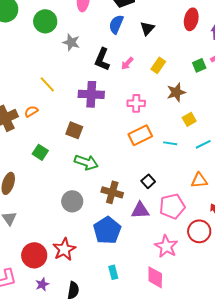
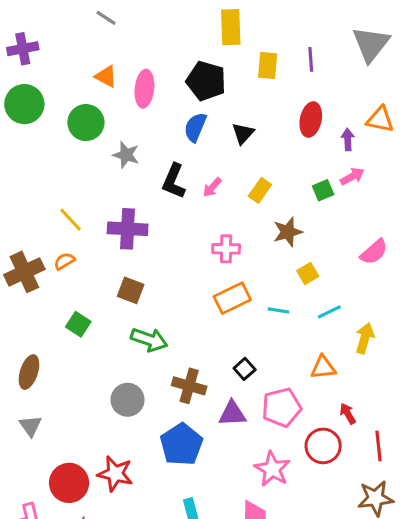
yellow line: (47, 84) -> (71, 220), moved
purple cross: (91, 94) -> (128, 229), moved
red star: (64, 249) -> (115, 474), turned -30

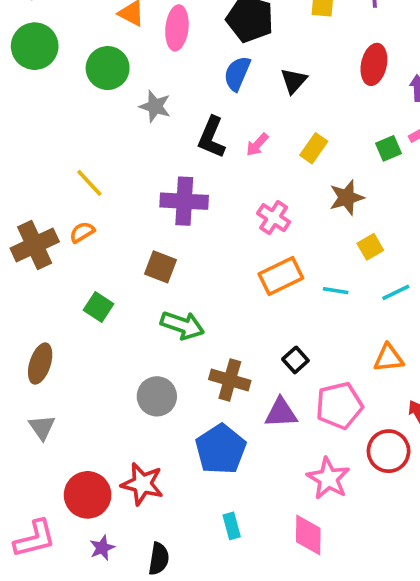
purple cross: (128, 229) -> (184, 201), moved
pink cross: (226, 249) -> (274, 218), turned 32

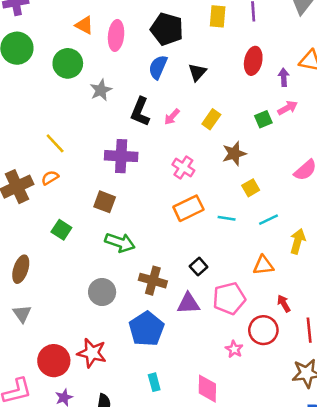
gray star: (155, 106) -> (101, 90), turned 30
pink star: (328, 478) -> (234, 349), moved, size x0.6

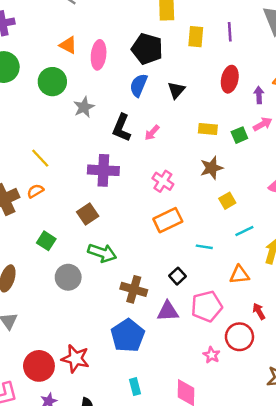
yellow rectangle: (211, 119) -> (208, 129), moved, turned 60
brown square: (105, 202) -> (88, 214), turned 35
cyan line: (227, 218) -> (204, 247), moved
gray circle: (102, 292) -> (68, 277), moved

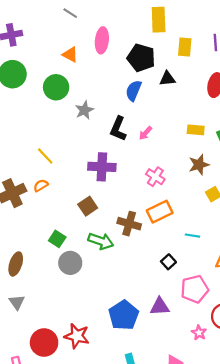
pink ellipse: (99, 55) -> (102, 40), moved
black triangle: (176, 90) -> (167, 79), moved, turned 42
green square: (46, 241) -> (57, 239), moved
brown cross: (134, 289) -> (129, 224), moved
purple triangle: (168, 311) -> (160, 307), moved

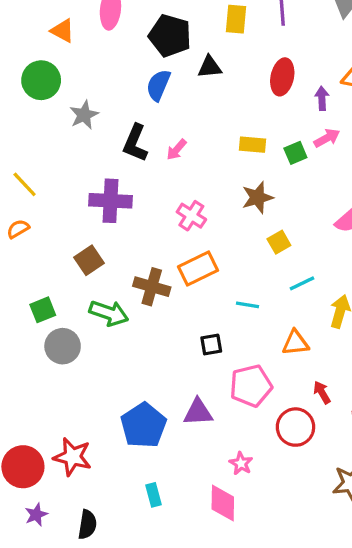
green square: (57, 239) -> (43, 310), turned 35
black square: (168, 262) -> (211, 344), turned 32
pink star: (199, 333) -> (241, 463), moved

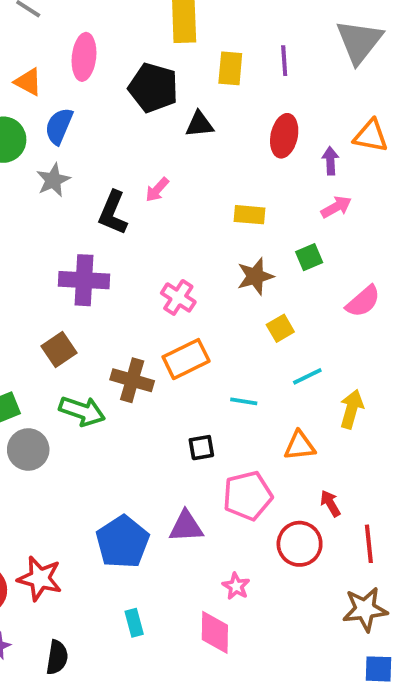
blue semicircle: (158, 85) -> (59, 126), moved
pink arrow: (177, 150) -> (157, 190), moved
green square: (295, 153) -> (309, 257), moved

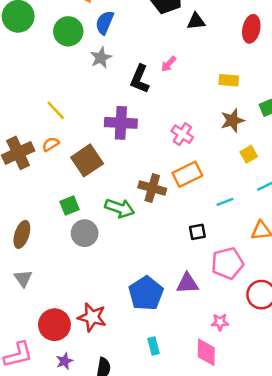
brown square: (59, 349) -> (87, 160), moved, size x1.4
cyan line: (244, 401) -> (225, 202), turned -30
pink star: (236, 586) -> (220, 322), turned -30

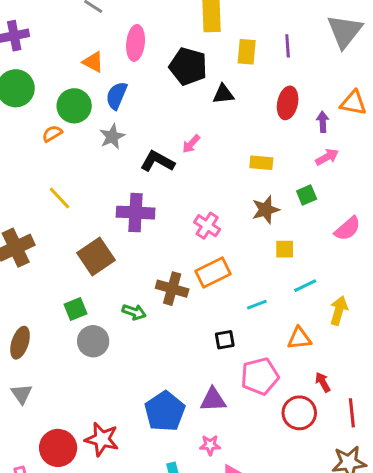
black L-shape: (140, 79) -> (157, 161), turned 96
orange semicircle: (51, 144) -> (52, 134), moved
yellow square: (249, 154) -> (285, 249), turned 30
green arrow: (120, 208) -> (134, 312), size x0.7
pink star: (220, 322) -> (210, 445), moved

